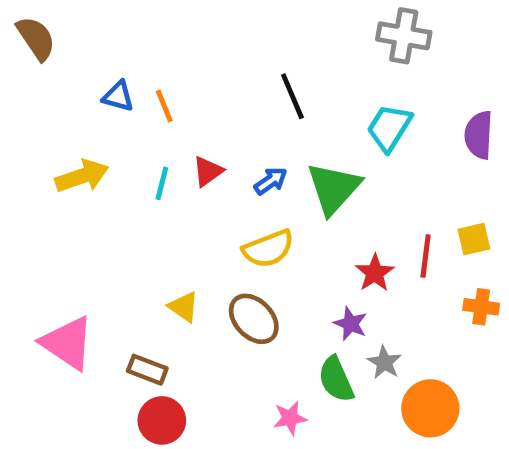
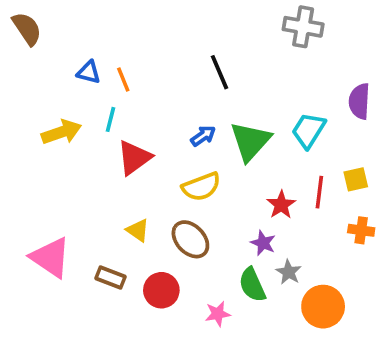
cyan trapezoid: (389, 128) -> (309, 130), moved
red triangle: (208, 171) -> (134, 158), moved, size x1.5
cyan line: (162, 183) -> (111, 119), moved
red circle: (162, 420) -> (161, 290), moved

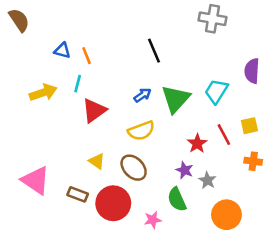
red line: (319, 192) -> (224, 135), turned -35
gray star: (289, 272) -> (207, 180), moved
red circle: (161, 290) -> (113, 203), size x1.4

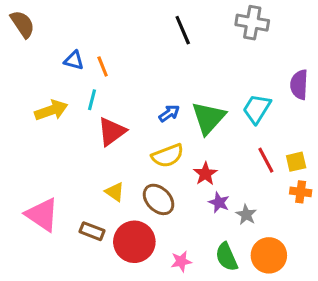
black line: (154, 51) -> (183, 30), moved
yellow square: (249, 126) -> (296, 162), moved
red star: (197, 143) -> (205, 174), moved
green semicircle: (177, 199) -> (227, 257), moved

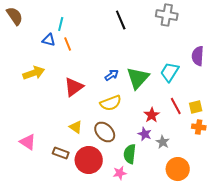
cyan line: (92, 100) -> (61, 24), moved
red star: (205, 174) -> (152, 115), moved
pink triangle: (42, 215) -> (28, 142), size x0.7
green semicircle: (227, 257) -> (130, 154), moved, turned 30

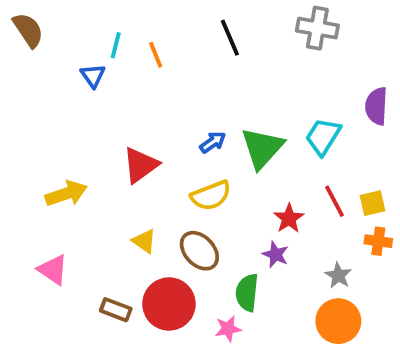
blue triangle: (49, 40) -> (93, 76), turned 40
orange line: (68, 44) -> (156, 55), moved
yellow arrow: (34, 73) -> (66, 194), moved
gray star: (163, 142) -> (338, 275), moved
brown rectangle: (61, 153) -> (116, 310), moved

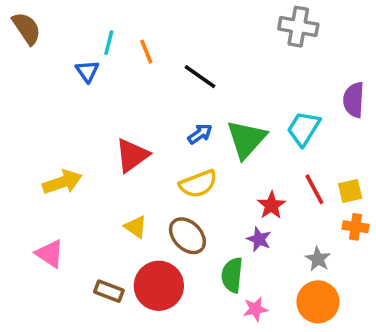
black line: (230, 38) -> (200, 77), moved, turned -32
pink star: (228, 329) -> (255, 309), moved

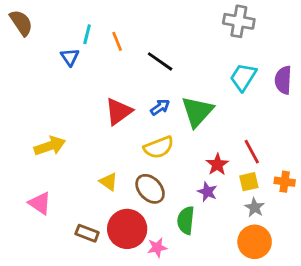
cyan trapezoid: (304, 128) -> (243, 77), moved
red triangle: (132, 155) -> (119, 112), moved
yellow square: (350, 191) -> (249, 182), moved
pink star: (255, 309) -> (157, 248), moved

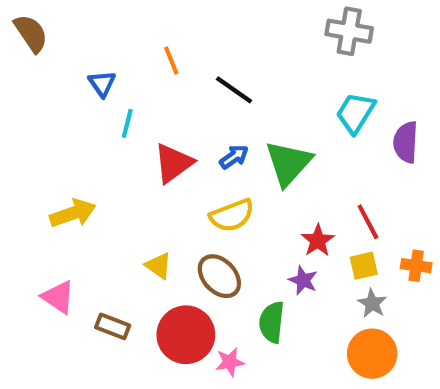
cyan line: (87, 34) -> (127, 123), moved
purple semicircle: (283, 80) -> (406, 142), moved
brown rectangle: (87, 233) -> (113, 326), moved

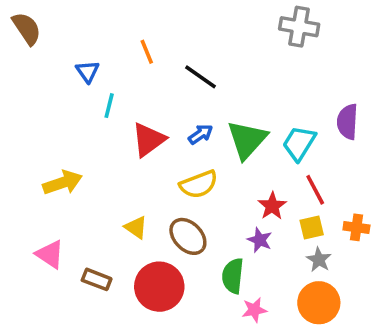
cyan trapezoid: (355, 113) -> (299, 143), moved
pink star: (230, 362) -> (254, 310), moved

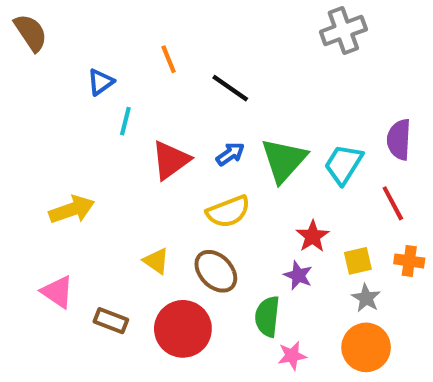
gray cross: (299, 27) -> (343, 31), turned -30
blue triangle: (88, 71) -> (101, 82), turned 30
red line: (315, 190) -> (393, 203), moved

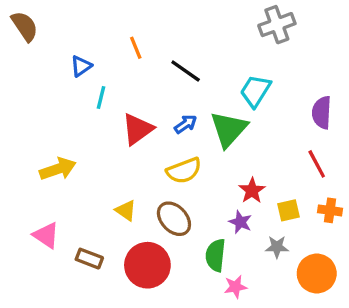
cyan trapezoid: (343, 164) -> (255, 91), moved
gray star: (366, 298) -> (277, 247), moved, turned -30
orange circle: (366, 347) -> (317, 273), moved

